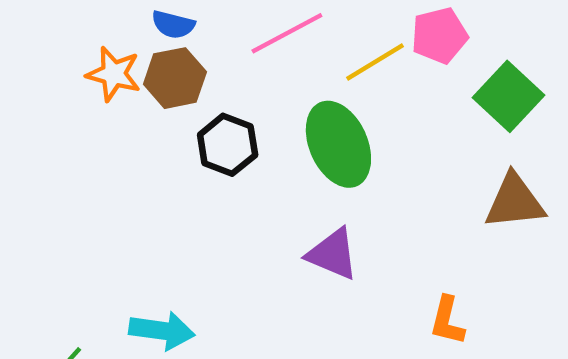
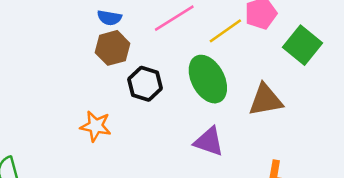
orange star: (114, 74) -> (96, 126), moved
brown triangle: (515, 202) -> (266, 100), moved

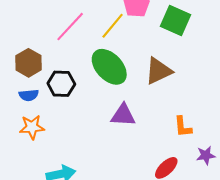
blue semicircle: (109, 18) -> (29, 95), moved

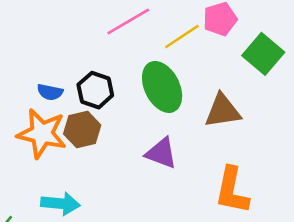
brown hexagon: (28, 63) -> (82, 129), moved
orange star: (32, 127) -> (42, 133), size x1.5
orange L-shape: (183, 127) -> (232, 190), size x1.6

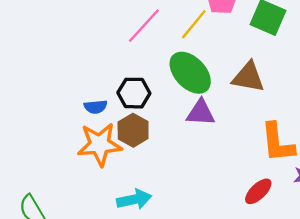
brown triangle: (223, 111) -> (248, 77), turned 36
purple triangle: (161, 153) -> (201, 113), moved

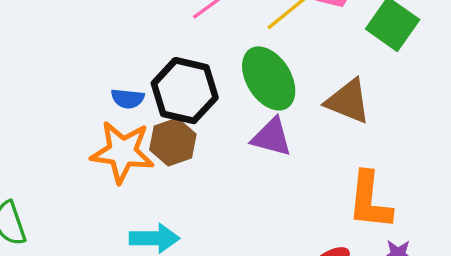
black hexagon: (134, 93) -> (185, 91), size x1.4

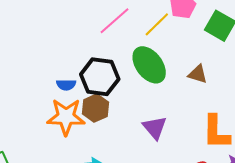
brown triangle: (348, 101) -> (198, 74), size x0.7
purple triangle: (272, 137) -> (155, 128), moved, turned 40

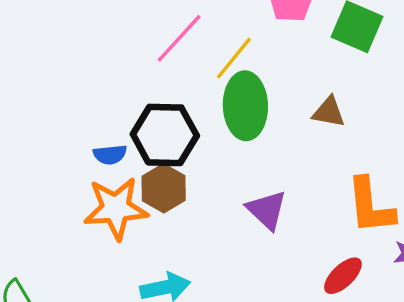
yellow line: (157, 24) -> (234, 58), moved
green ellipse: (149, 65) -> (245, 106), turned 42

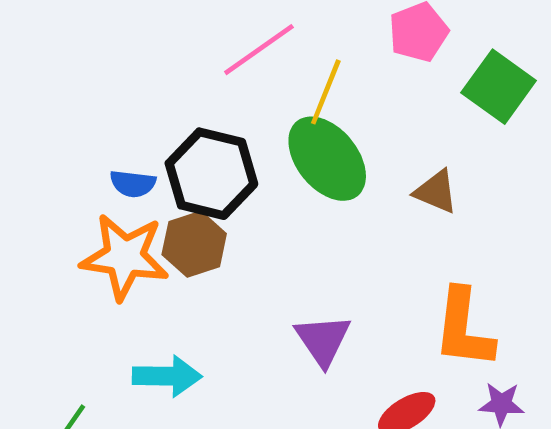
yellow line: (234, 58) -> (326, 92), turned -30
green ellipse: (245, 106) -> (327, 159), turned -50
purple triangle: (267, 210) -> (323, 340), moved

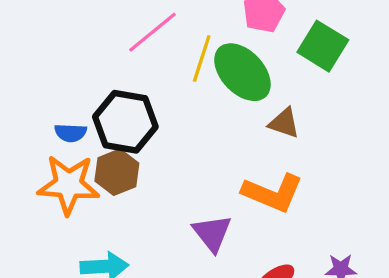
green ellipse: (327, 159) -> (242, 72), moved
orange L-shape: (464, 329) -> (273, 193), moved, turned -70

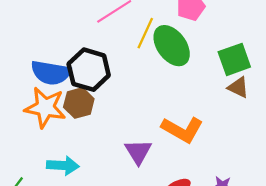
green square: (323, 46) -> (234, 59), moved, turned 32
brown triangle: (284, 123) -> (238, 87), moved
blue semicircle: (71, 133) -> (51, 73), size x1.8

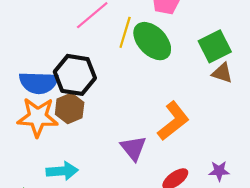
orange L-shape: (182, 129) -> (173, 121), turned -60

